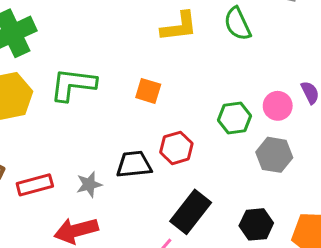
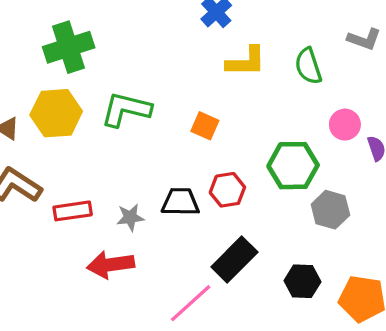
pink circle: (278, 106) -> (345, 125), moved
green hexagon: (234, 118) -> (293, 166), size x1.4

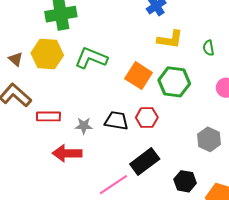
green semicircle: (308, 66) -> (208, 48), size x0.7
orange square: (205, 126) -> (139, 76), size x1.5
green hexagon: (293, 166) -> (174, 82), moved

